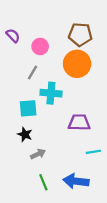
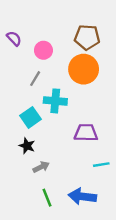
cyan square: (28, 108) -> (31, 117), turned -30

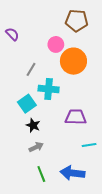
brown pentagon: (87, 37) -> (77, 21), moved
pink circle: (43, 50) -> (56, 44), moved
black star: (27, 146) -> (33, 125), moved

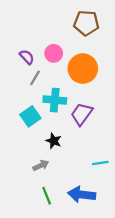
purple semicircle: (12, 34) -> (27, 57), moved
pink circle: (56, 44) -> (54, 53), moved
purple trapezoid: (76, 117) -> (82, 114), moved, turned -55
black star: (33, 125) -> (54, 141), moved

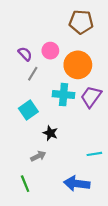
cyan cross: (55, 100) -> (64, 95), moved
purple trapezoid: (82, 114) -> (91, 97), moved
green line: (47, 196) -> (25, 184), moved

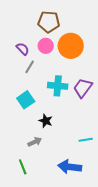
brown pentagon: (81, 22) -> (49, 22), moved
orange circle: (78, 65) -> (71, 46), moved

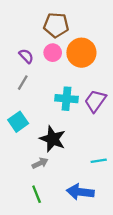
gray line: (30, 67) -> (23, 83), moved
cyan square: (26, 100) -> (18, 122), moved
black star: (46, 121) -> (53, 139), size x1.6
green line: (23, 167) -> (37, 194), moved

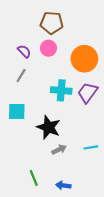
orange circle: (81, 53) -> (84, 59), moved
cyan square: (18, 122) -> (17, 112), turned 36
gray arrow: (40, 163) -> (59, 150), moved
blue arrow: (80, 192) -> (63, 185), moved, size x0.6

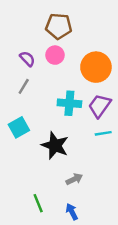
cyan square: (17, 112) -> (19, 127), turned -30
cyan line: (91, 147) -> (103, 133), moved
gray arrow: (59, 150) -> (74, 179), moved
blue arrow: (63, 185) -> (72, 212), turned 56

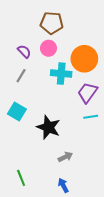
cyan cross: (69, 103) -> (61, 74), moved
cyan square: (19, 127) -> (17, 111), turned -30
green line: (38, 203) -> (21, 178), moved

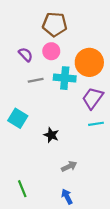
gray line: (21, 76) -> (36, 80), moved, turned 48
black star: (48, 127) -> (51, 135), size x0.6

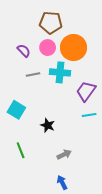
orange circle: (89, 62) -> (73, 48), moved
green line: (22, 189) -> (21, 150), moved

